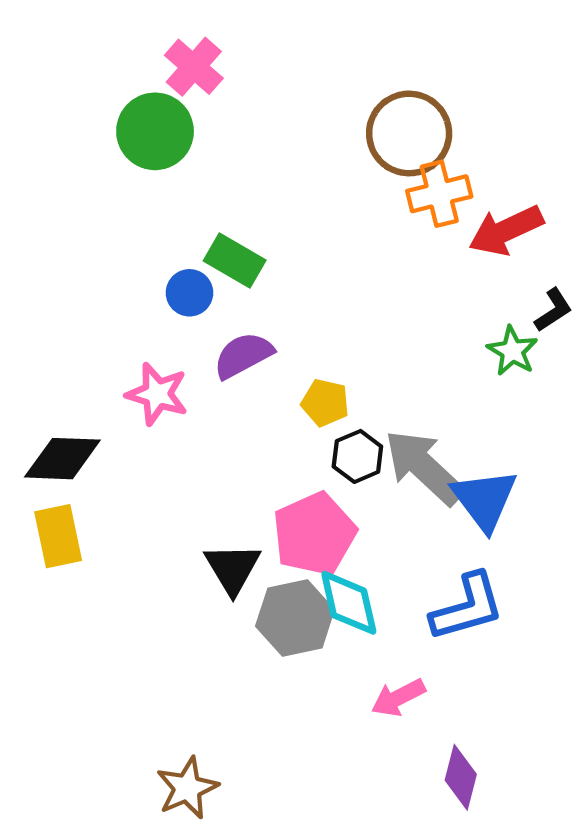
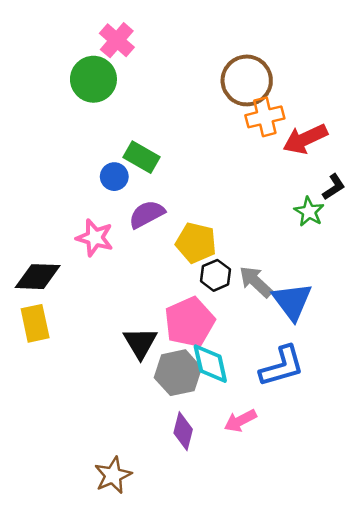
yellow pentagon: (325, 403) -> (196, 243), size x1.4
gray arrow: (424, 467) -> (256, 282), size x0.7
purple diamond: (461, 777) -> (183, 431), moved

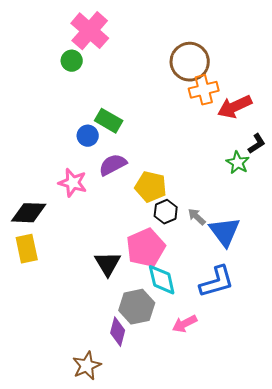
pink cross: (117, 40) -> (90, 31), size x1.4
green circle: (93, 79) -> (72, 61), size x0.6
gray arrow: (256, 282) -> (197, 217), size x0.7
gray hexagon: (178, 373) -> (137, 307), moved
purple diamond: (183, 431) -> (118, 332), moved

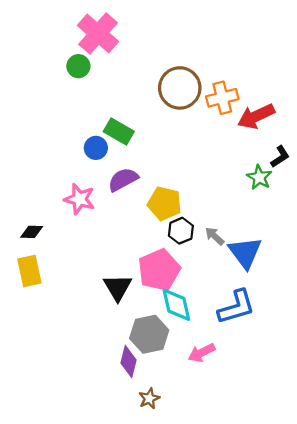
brown circle: (190, 62) -> (180, 88), moved
black diamond: (29, 213) -> (32, 232), size x0.6
brown star: (87, 366) -> (149, 398), moved, size x0.7

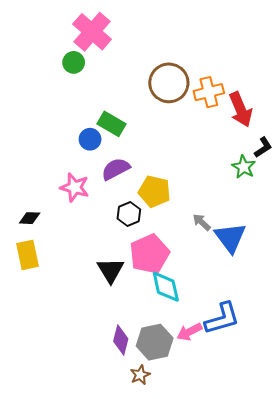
red arrow: (256, 116) -> (241, 110), turned -88
black hexagon: (181, 231) -> (129, 214), moved
blue L-shape: (236, 307) -> (222, 318), moved
gray hexagon: (149, 334) -> (155, 342), moved

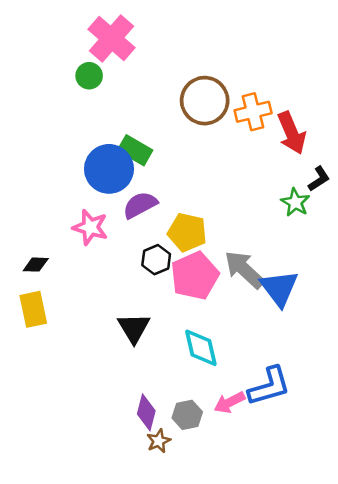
blue circle: (90, 139) -> (109, 169), size x1.8
gray arrow: (202, 222) -> (244, 270), size x1.8
pink pentagon: (149, 254) -> (195, 276), moved
gray hexagon: (155, 342) -> (187, 415), size x0.7
brown star: (140, 375) -> (159, 441), moved

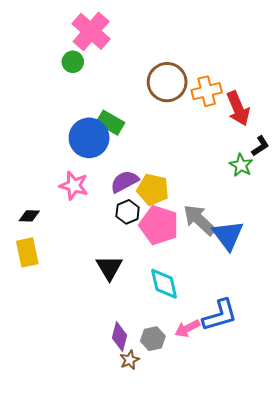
purple semicircle: (140, 205) -> (124, 181), moved
pink pentagon: (195, 276) -> (159, 225), turned -30

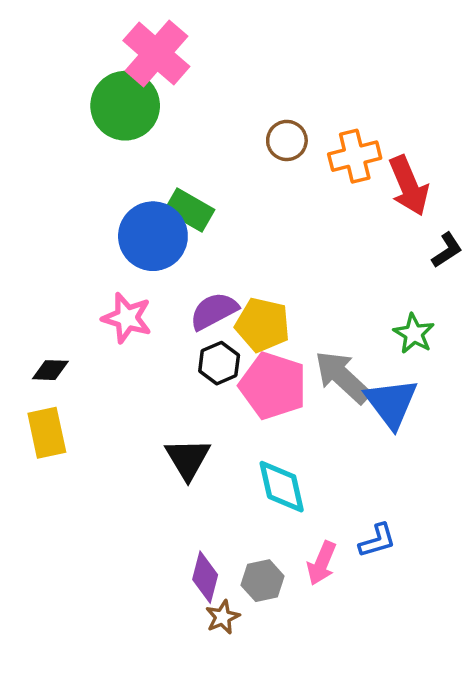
green circle: (73, 62) -> (125, 106), size x1.8
brown circle: (167, 82) -> (287, 140), size x0.6
green star: (241, 165) -> (414, 334), moved
blue L-shape: (220, 315) -> (377, 541), size x0.6
pink arrow: (187, 328) -> (322, 563), turned -40

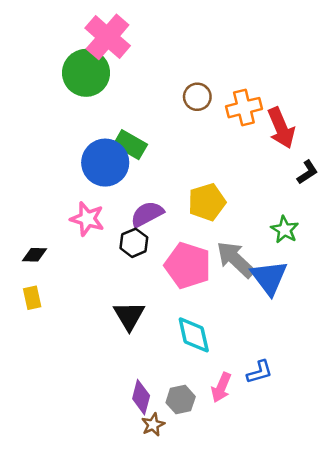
yellow pentagon: (263, 325) -> (207, 202), moved, turned -30
black hexagon: (219, 363) -> (134, 243), moved
yellow rectangle: (47, 433) -> (32, 298), size x0.7

